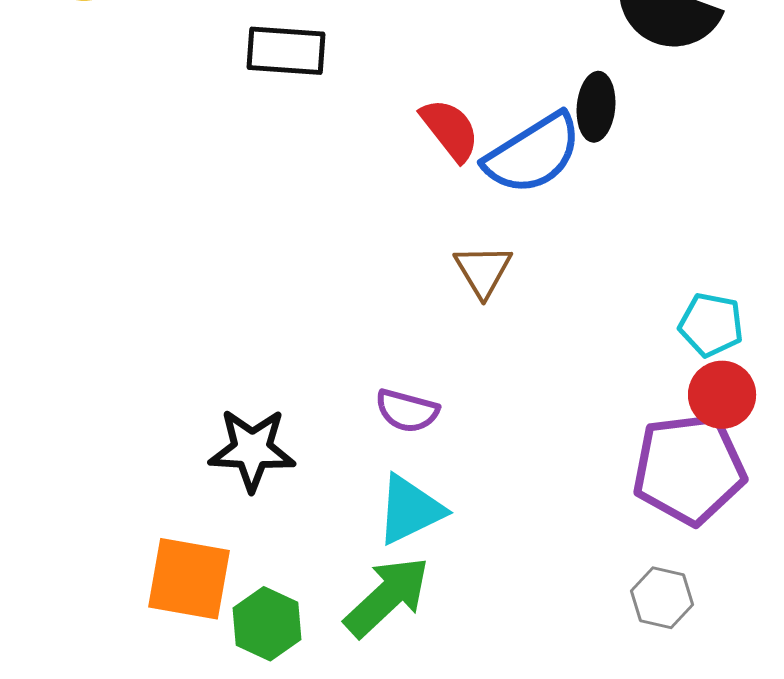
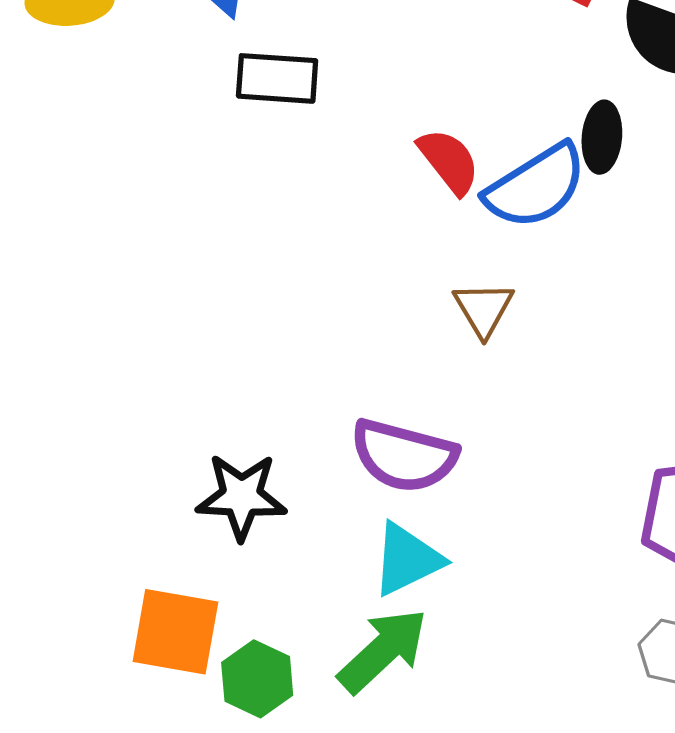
purple semicircle: (407, 411) -> (404, 456), size x1.6

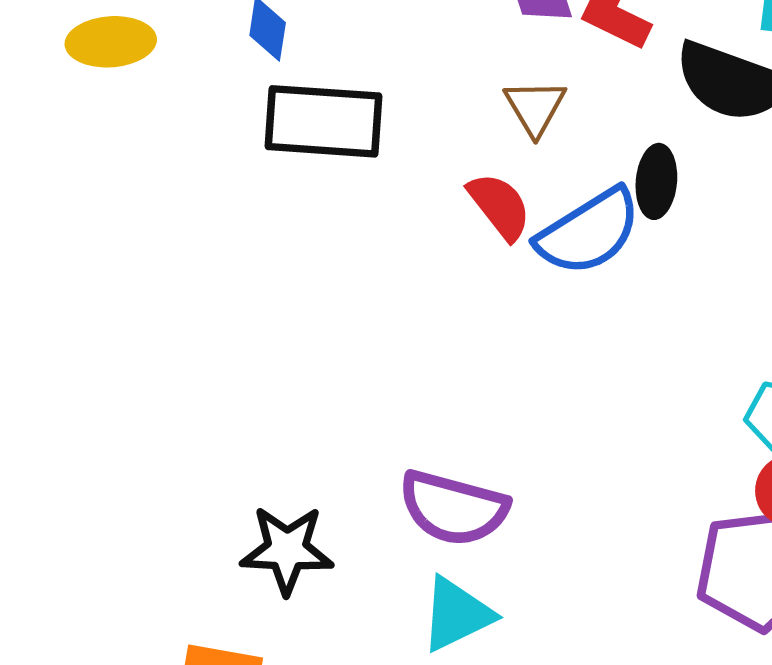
black rectangle: (277, 78) -> (323, 121), size x1.4
brown triangle: (484, 309) -> (535, 107), moved

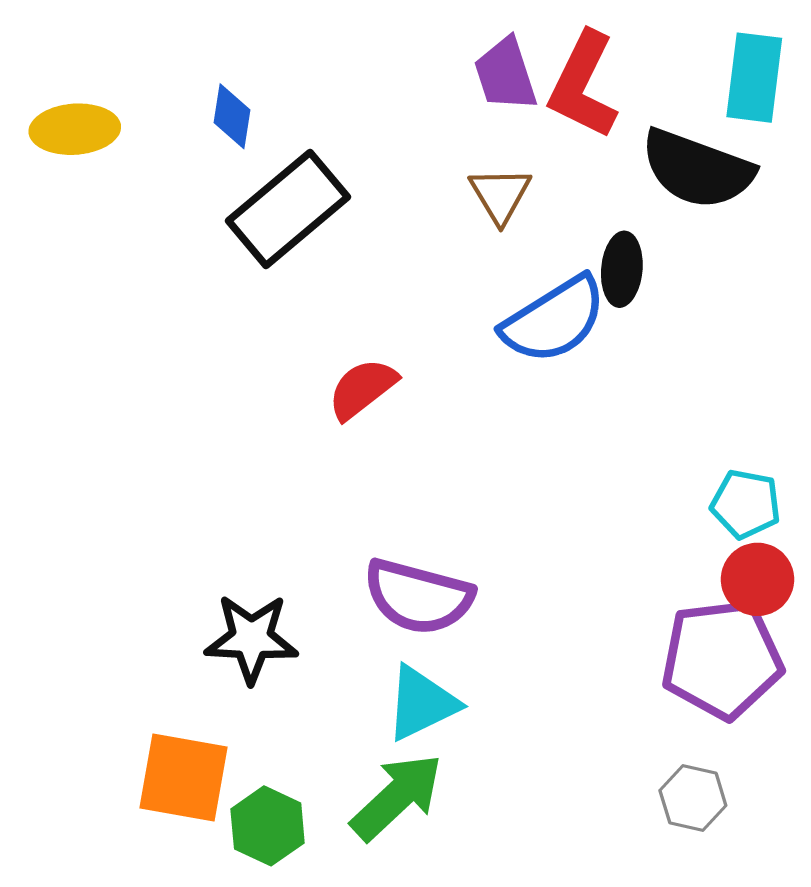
black rectangle: (323, 121) -> (288, 209), turned -44
red semicircle: (500, 206) -> (362, 389), moved, turned -90

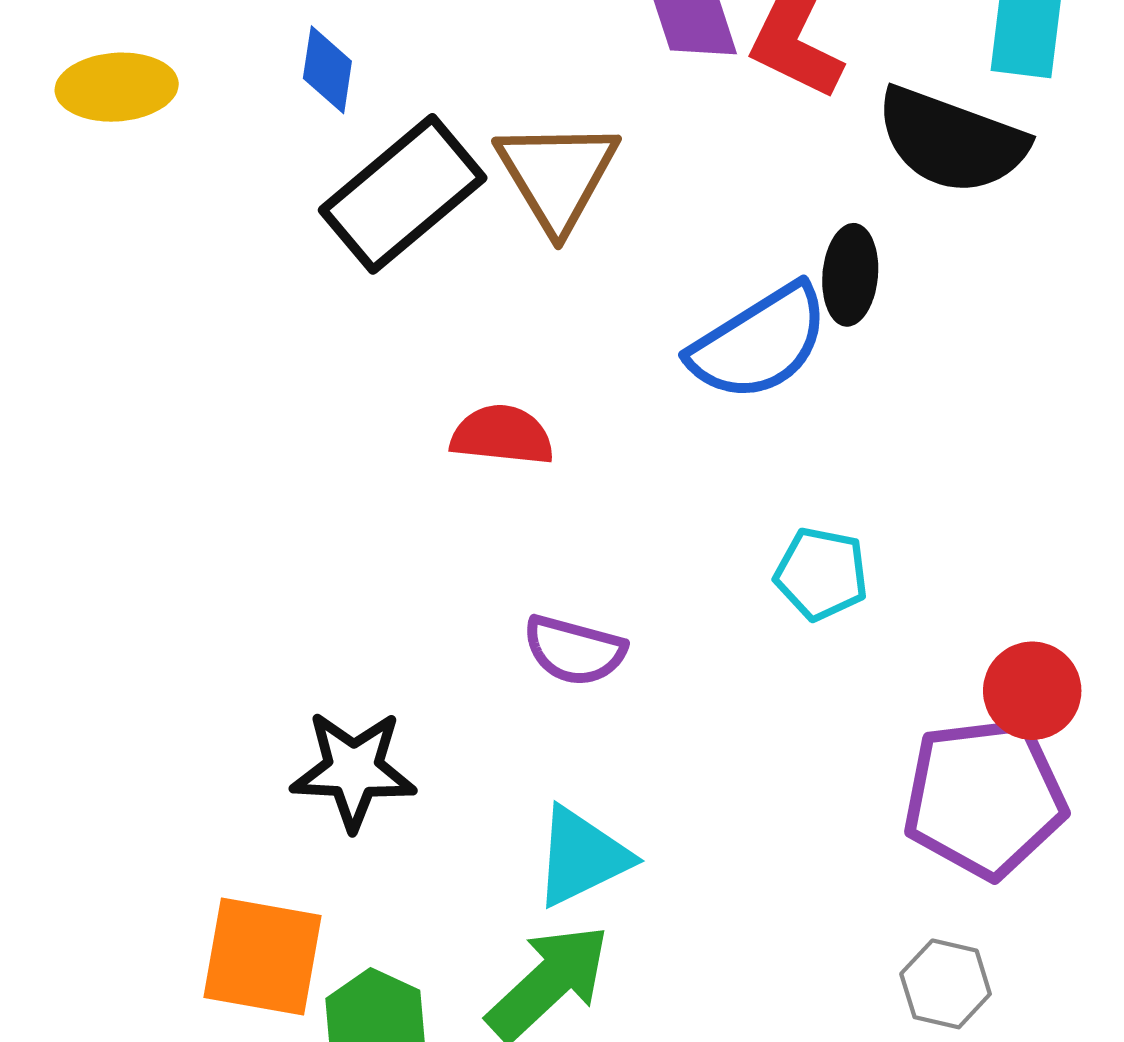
brown triangle: (500, 195) -> (557, 175), moved, size x1.5
red semicircle: (362, 389) -> (502, 435), turned 44
cyan pentagon: (746, 504) -> (821, 574), moved
purple semicircle: (418, 597) -> (574, 650), moved, size x0.7

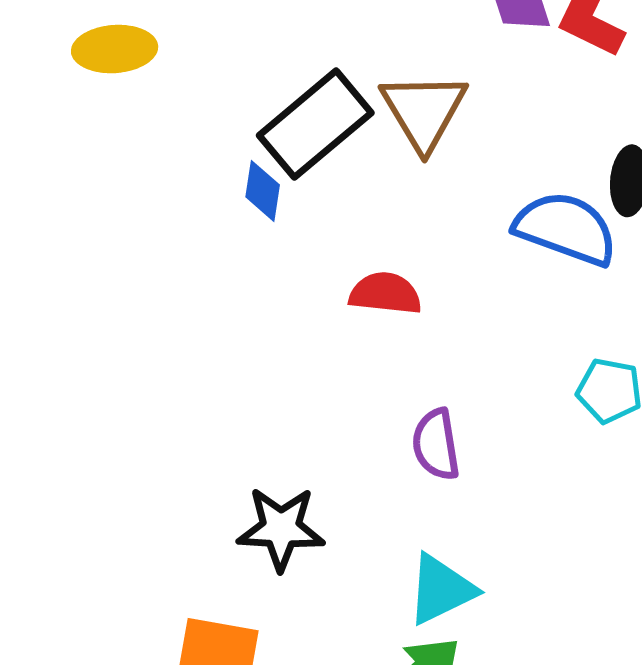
blue diamond: (327, 70) -> (263, 191), moved
blue semicircle: (759, 343) -> (566, 228), turned -128
purple semicircle: (574, 650) -> (436, 444), turned 66

